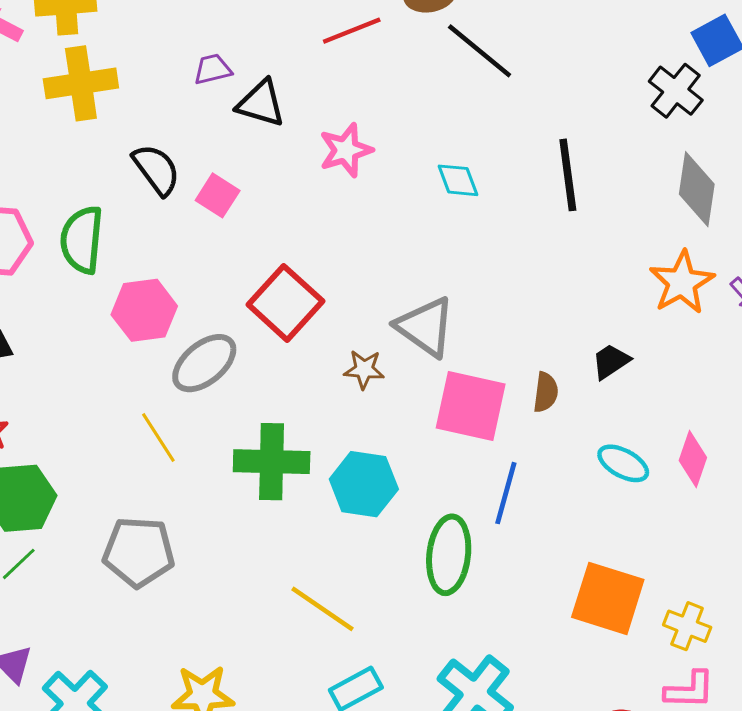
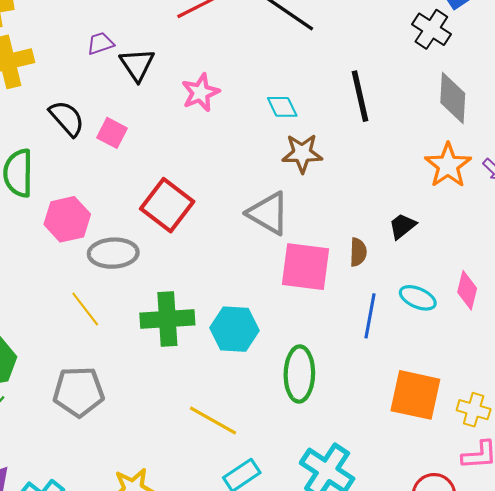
black triangle: (261, 103) -> (137, 65), turned 45
gray ellipse: (204, 363) -> (113, 253), turned 42
brown star: (364, 369) -> (302, 153), moved, size x1.4
blue line: (506, 493) -> (370, 316), moved

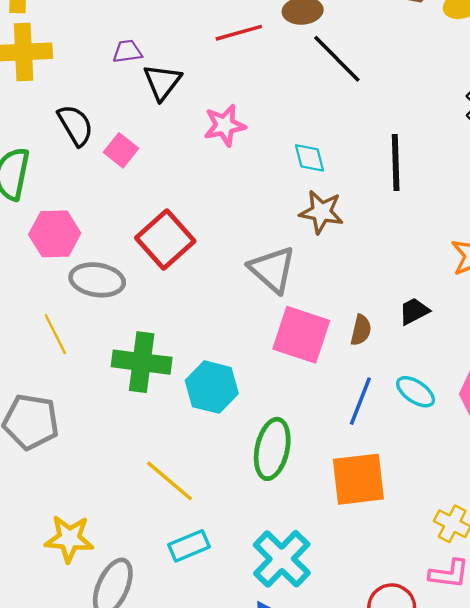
orange square: (415, 395) -> (358, 479), moved, turned -30

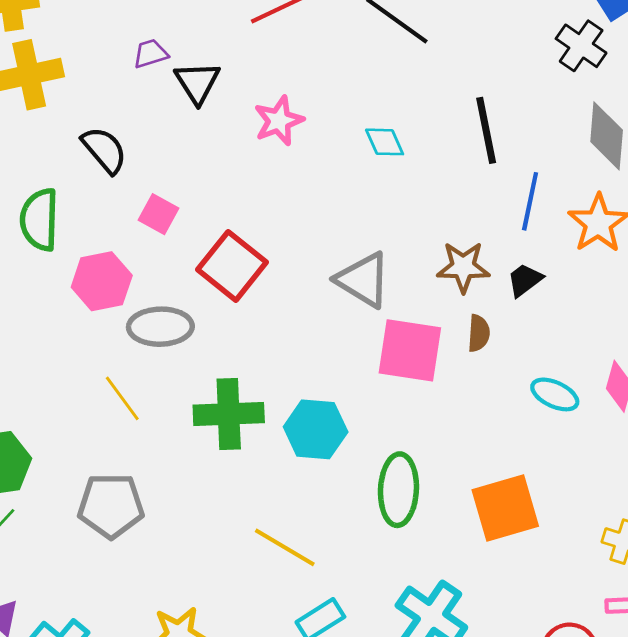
pink square: (121, 150) -> (158, 214), moved
brown star: (321, 212) -> (463, 267), moved
black trapezoid: (414, 311) -> (525, 280), moved
blue line: (360, 401) -> (530, 201), moved

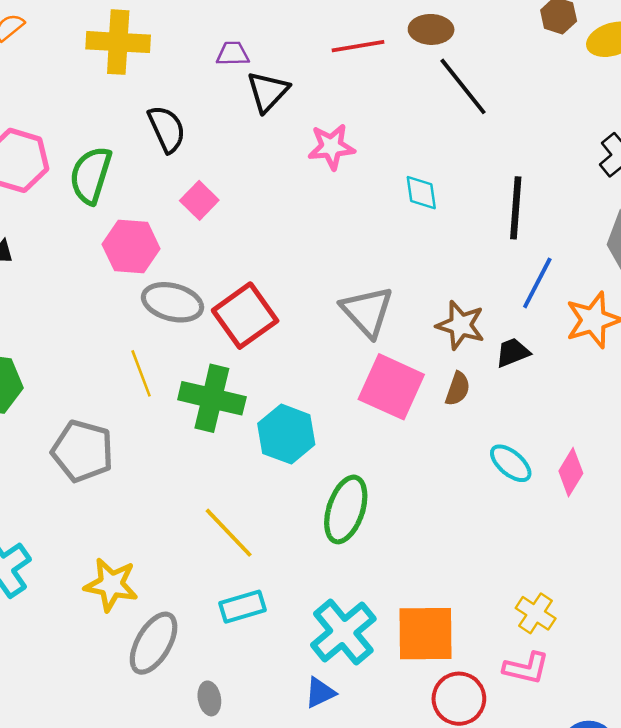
red square: (232, 266) -> (245, 316), moved
yellow line: (122, 398) -> (141, 373), moved
orange square: (505, 508) -> (425, 634), moved

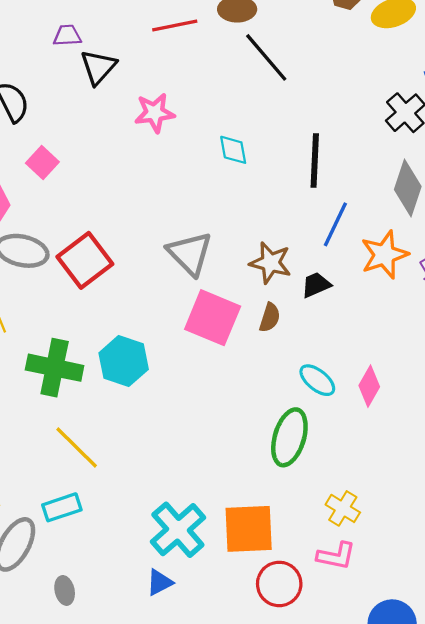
green cross: (212, 398) -> (55, 368), moved
green ellipse: (346, 509) -> (289, 437), moved
cyan rectangle: (243, 607) -> (62, 507), moved

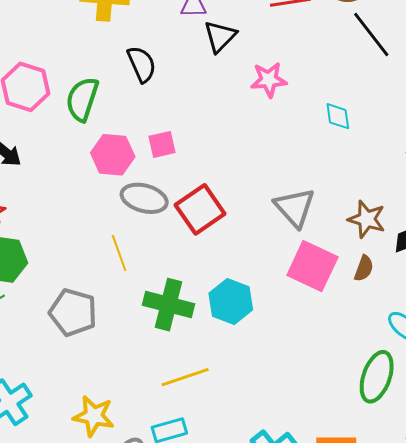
pink square: (42, 162) -> (162, 144), moved, turned 32
yellow line: (77, 447) -> (185, 377), turned -66

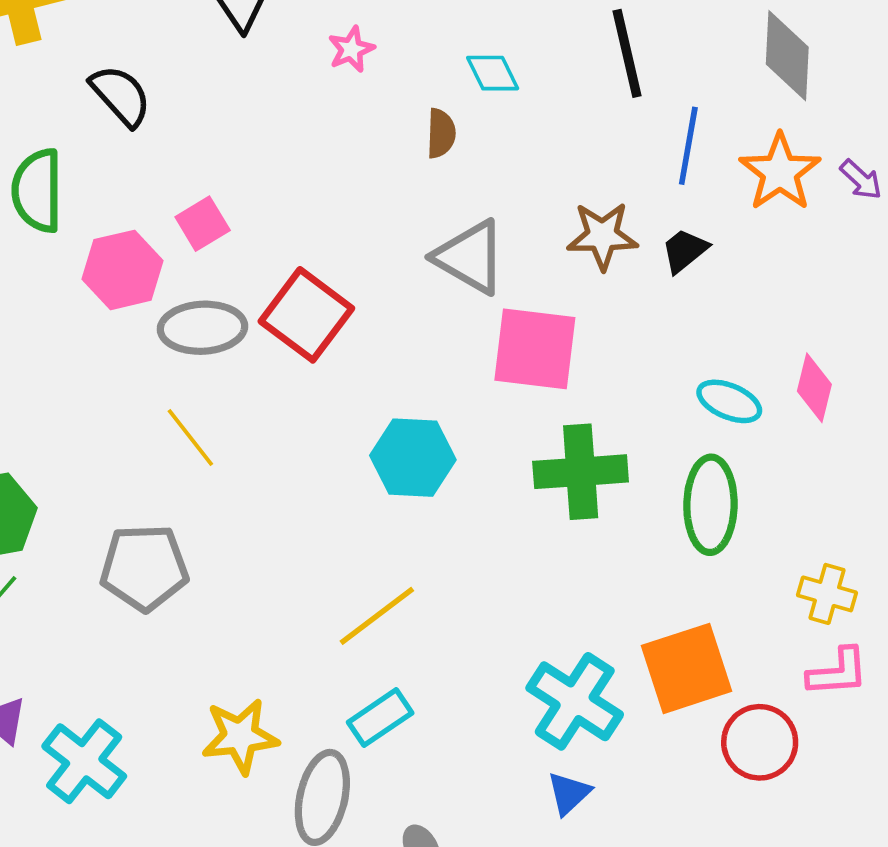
pink star: (269, 80) -> (351, 49), size x0.7
brown semicircle: (364, 268) -> (441, 133), moved
green cross: (168, 305) -> (581, 472), moved

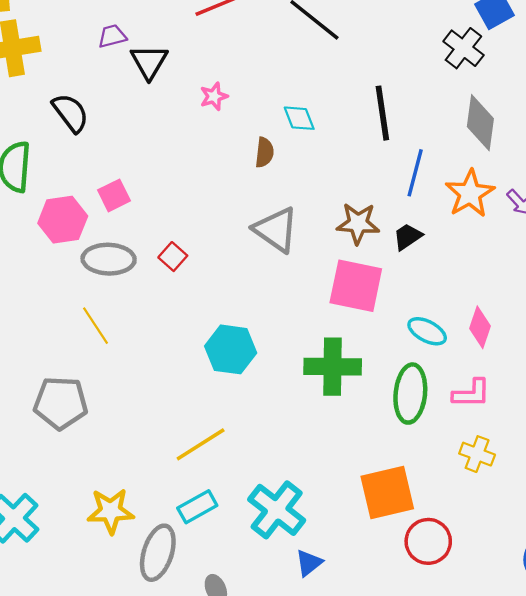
red square: (306, 315) -> (173, 257), size x0.5
pink square: (535, 349) -> (356, 286), moved
pink L-shape: (838, 672) -> (471, 393), moved
cyan cross: (575, 701) -> (277, 510), moved

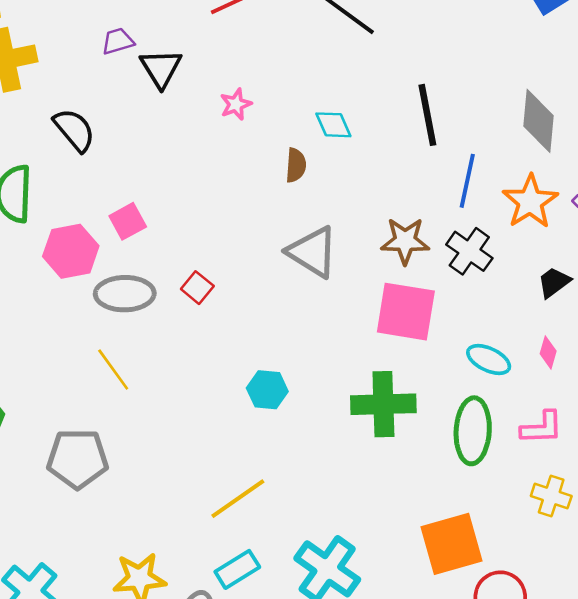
black cross: (463, 48) -> (469, 251), moved
black trapezoid: (408, 237) -> (554, 282), moved
pink diamond: (480, 327) -> (548, 352), size x0.7
cyan hexagon: (231, 349) -> (267, 390), size x0.7

